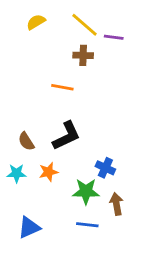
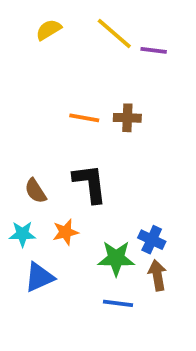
brown cross: (83, 55) -> (127, 118), moved
black L-shape: (66, 136) -> (90, 183), turned -72
blue cross: (105, 168) -> (152, 240), moved
blue triangle: (29, 228) -> (39, 277), moved

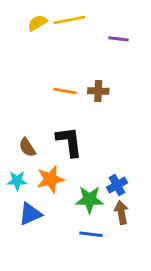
yellow line: (114, 33) -> (69, 20), moved, turned -52
orange star: (66, 232) -> (50, 179), size x1.4
blue cross: (152, 240) -> (117, 185), turned 36

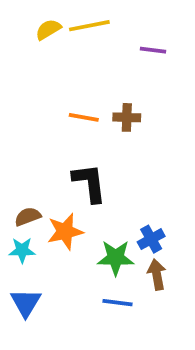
brown semicircle: (27, 147) -> (28, 217), moved, turned 102
cyan star: (17, 181) -> (22, 250), moved
blue triangle: (30, 214) -> (26, 303), moved, turned -35

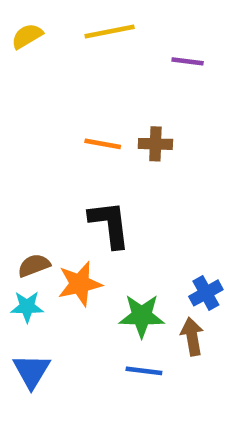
yellow semicircle: (48, 29) -> (27, 36), moved
blue cross: (151, 239) -> (206, 293), moved

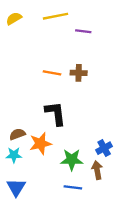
purple line: (188, 61) -> (83, 31), moved

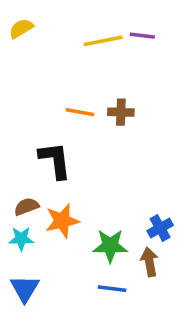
yellow line: (55, 16) -> (103, 41), moved
purple line: (83, 31) -> (142, 36), moved
black L-shape: (55, 113) -> (55, 160), moved

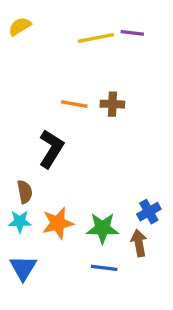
black L-shape: (55, 160) -> (51, 149), turned 39
brown semicircle: (26, 207) -> (25, 192), turned 100
orange star: (62, 221) -> (58, 223), moved

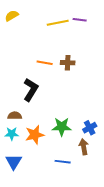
brown semicircle: (25, 192) -> (15, 116), turned -80
green star: (102, 228) -> (62, 127), moved

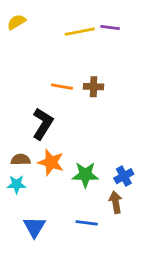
orange star: (35, 135) -> (51, 162), moved, turned 30
blue triangle: (14, 162) -> (34, 227), moved

